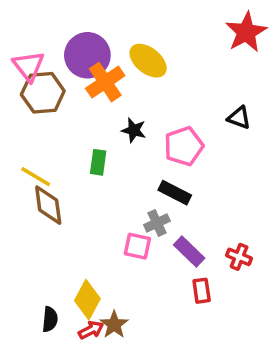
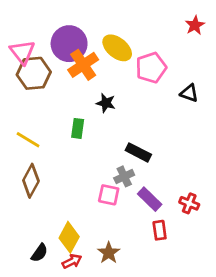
red star: (246, 32) -> (195, 25), size x0.6
pink pentagon: (184, 146) -> (151, 68), moved
brown diamond: (48, 205) -> (31, 181), moved, turned 36
black semicircle: (50, 319) -> (39, 253), turned 30
brown star: (114, 325) -> (109, 253), moved

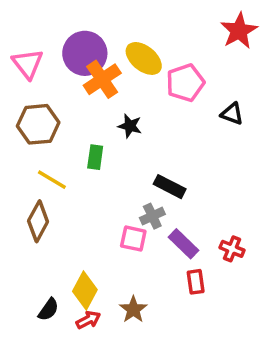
red star: (195, 25) -> (239, 31), size x1.5
brown hexagon: (34, 73) -> (38, 124), moved
yellow line: (28, 140) -> (52, 180), moved

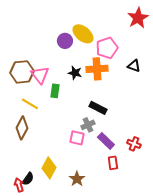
purple circle: (85, 53) -> (65, 41), moved, size x0.6
pink triangle: (28, 64) -> (40, 75), moved
orange cross: (102, 79) -> (97, 69), moved, turned 30
red arrow: (88, 320) -> (19, 185), moved, turned -80

